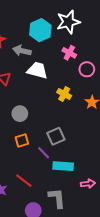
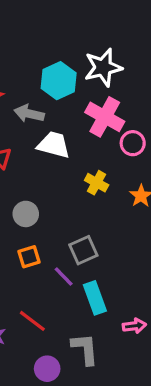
pink cross: (69, 53) -> (105, 117), size x1.6
cyan rectangle: (63, 166) -> (95, 298), turned 66

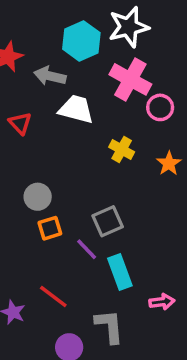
gray circle: (26, 214) -> (38, 197), moved

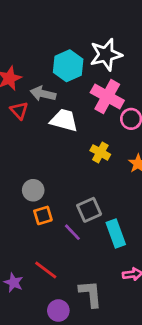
red triangle: (20, 123) -> (19, 111), moved
cyan rectangle: (120, 272) -> (116, 234), moved

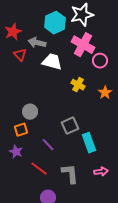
orange square: (43, 215) -> (21, 130), moved
purple line: (72, 232) -> (48, 145), moved
purple star: (14, 283) -> (16, 152), moved
gray L-shape: (91, 294) -> (70, 174), moved

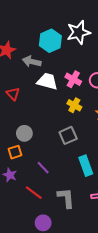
pink cross: (83, 45) -> (73, 79), moved, size x0.7
red triangle: (20, 55) -> (13, 94), moved
gray square: (70, 126) -> (68, 135), moved

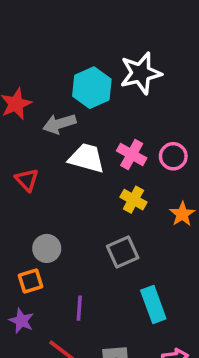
gray arrow: (32, 62) -> (59, 124), turned -30
purple line: (43, 168) -> (79, 308), turned 48

